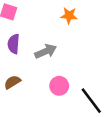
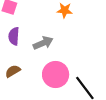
pink circle: (59, 86) -> (56, 74), size x1.5

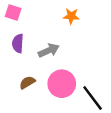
brown semicircle: (13, 71) -> (27, 83), moved

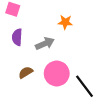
orange star: (71, 16) -> (65, 22), moved

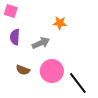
brown semicircle: (26, 72) -> (23, 70), turned -128

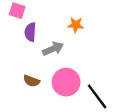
purple semicircle: (15, 37) -> (30, 32), moved

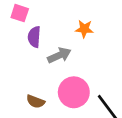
brown semicircle: (32, 81) -> (36, 102), moved

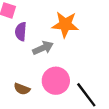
orange star: (84, 29) -> (65, 25), size x1.6

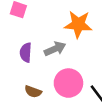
purple semicircle: (21, 32) -> (26, 52), moved

